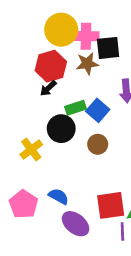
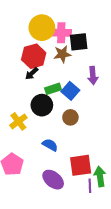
blue semicircle: (59, 196) -> (50, 145), moved

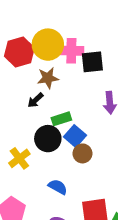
brown star: (62, 54) -> (48, 78), moved
red hexagon: (34, 56) -> (19, 52), moved
blue square: (70, 91) -> (75, 136), moved

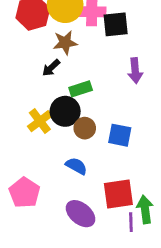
blue square: (75, 136) -> (120, 135), moved, turned -30
brown circle: (82, 153) -> (85, 128), moved
yellow cross: (19, 158) -> (40, 121), moved

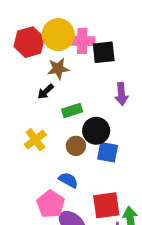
black circle: (65, 111) -> (96, 131), moved
pink pentagon: (24, 193) -> (51, 204), moved

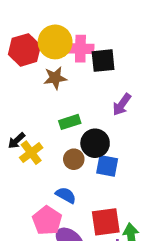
black arrow: (46, 91) -> (16, 141), moved
purple arrow: (121, 94) -> (122, 105), turned 40

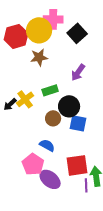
pink cross: (80, 49) -> (53, 19), moved
black square: (103, 61) -> (77, 33), moved, turned -36
purple arrow: (122, 105) -> (78, 72), moved
yellow cross: (31, 153) -> (25, 99), moved

